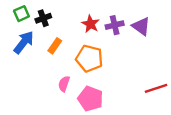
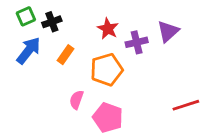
purple cross: (115, 25) -> (137, 42), moved
purple triangle: (141, 26) -> (168, 31), turned 42
orange pentagon: (89, 58) -> (107, 70), turned -30

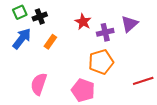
orange pentagon: (107, 70) -> (101, 62), moved
pink semicircle: (76, 100) -> (39, 84), moved, size x1.5

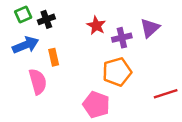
blue arrow: (22, 39) -> (26, 45), turned 30
orange rectangle: (50, 42) -> (54, 57), moved, turned -48
pink semicircle: (39, 84) -> (38, 82), moved, turned 145

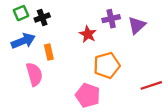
red star: (96, 25) -> (88, 34), moved
purple cross: (122, 38) -> (111, 19), moved

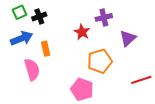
purple triangle: (137, 25) -> (128, 38), moved

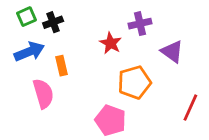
purple triangle: (128, 38) -> (172, 52), turned -42
red line: (141, 80) -> (190, 108), turned -48

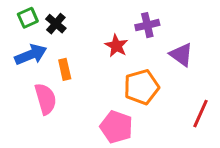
black cross: (53, 22) -> (56, 24), turned -30

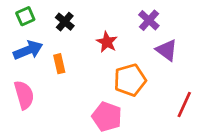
black cross: (56, 24) -> (65, 22), moved
purple cross: (147, 25) -> (149, 20), moved, turned -35
pink semicircle: (46, 99) -> (24, 95), moved

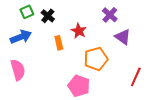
green square: (25, 16) -> (27, 12), moved
orange rectangle: (59, 64) -> (59, 43), moved

